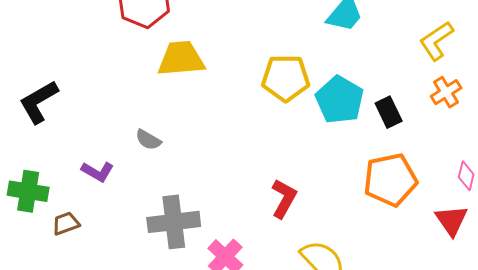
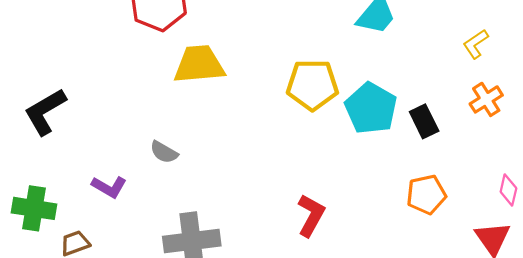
yellow L-shape: (436, 41) -> (476, 44), size x0.7
orange pentagon: (390, 180) -> (426, 195), size x0.7

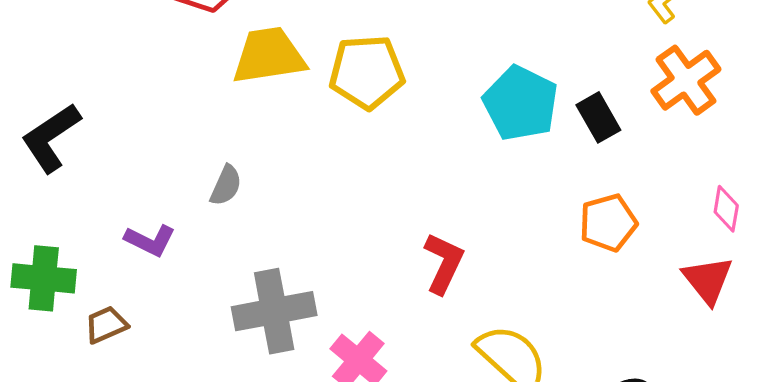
yellow pentagon: (312, 85) -> (367, 72), moved
orange cross: (486, 99) -> (686, 80), size x1.4
gray semicircle: (164, 152) -> (226, 185), turned -92

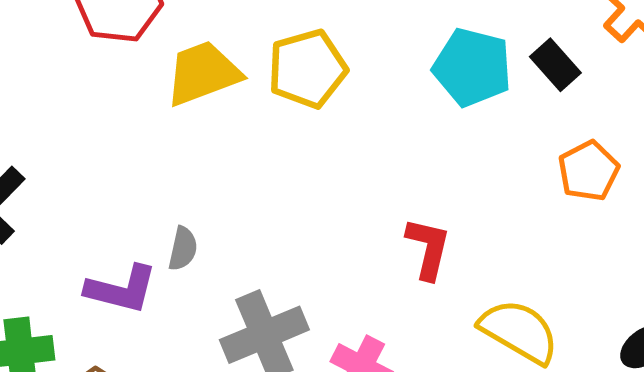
gray semicircle: (226, 185) -> (183, 249), moved
purple L-shape: (150, 240) -> (121, 289), size x1.4

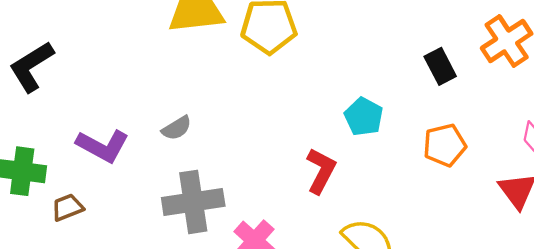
cyan pentagon: (472, 67) -> (364, 117), moved, size x0.7
gray semicircle: (183, 249) -> (177, 128), moved, turned 32

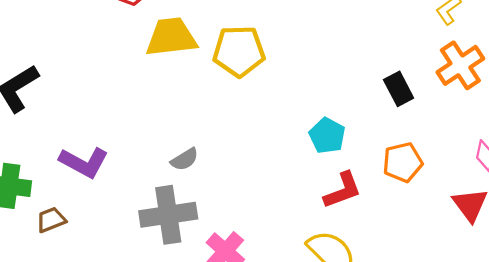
gray semicircle: (177, 128) -> (185, 159), moved
red L-shape: (321, 171) -> (343, 190), moved, turned 42

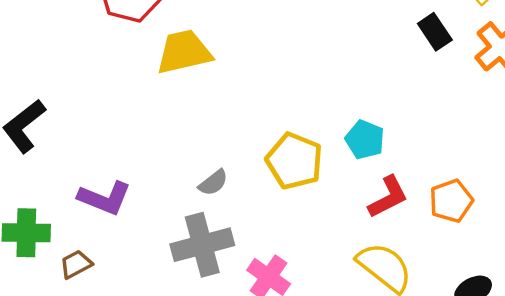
yellow pentagon: (239, 51) -> (294, 161), moved, turned 30
black rectangle: (399, 89) -> (435, 32), moved
orange pentagon: (403, 162) -> (451, 201), moved

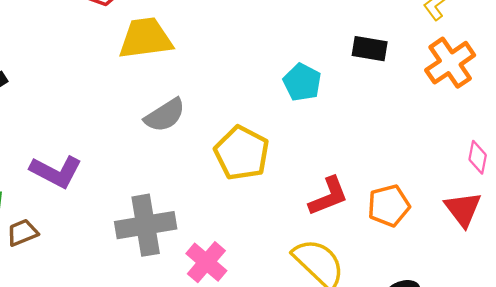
black rectangle: (435, 32) -> (370, 49), moved, turned -52
cyan pentagon: (365, 140) -> (302, 82), moved
gray semicircle: (213, 183) -> (165, 115), moved, size x1.4

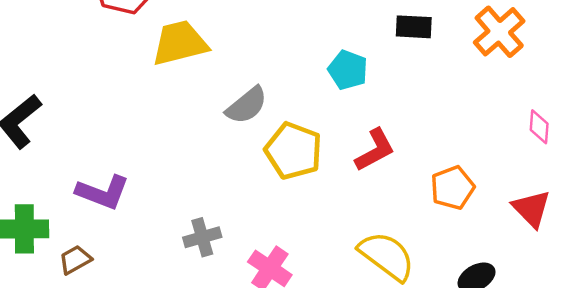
gray semicircle: (165, 115) -> (247, 105), moved
red L-shape: (328, 196) -> (375, 150), moved
red triangle: (463, 209) -> (532, 209), moved
gray cross: (146, 225) -> (202, 237), size x0.6

